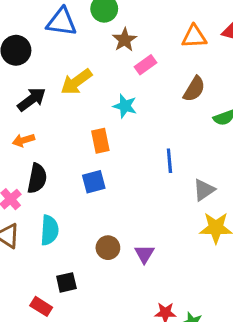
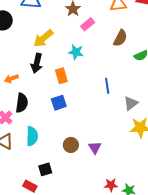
black arrow: (32, 99) -> (37, 63), moved, turned 144

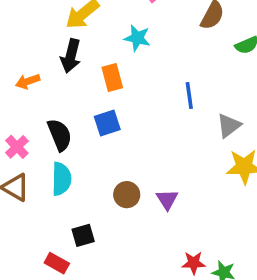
black semicircle: (22, 103) -> (60, 135), moved, turned -30

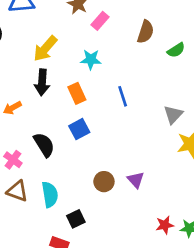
blue line: (189, 96) -> (123, 96), moved
cyan semicircle: (61, 179) -> (50, 195), moved

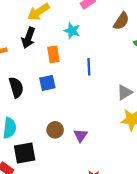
black square: (76, 219) -> (25, 153), size x1.5

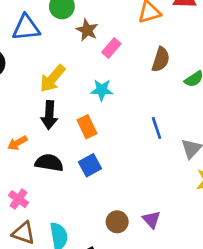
blue line: (89, 67) -> (157, 128), moved
black semicircle: (16, 87) -> (49, 163), moved, turned -48

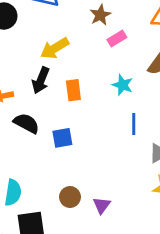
cyan star: (102, 90) -> (123, 85), moved
orange rectangle: (87, 127) -> (73, 90), moved

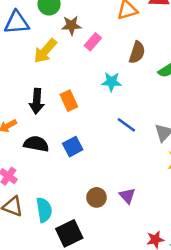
brown star: (100, 15) -> (71, 25), turned -30
yellow arrow: (55, 48) -> (45, 51), moved
blue line: (134, 124) -> (126, 125), moved, turned -36

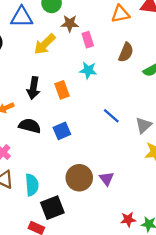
pink rectangle: (93, 42) -> (88, 40), turned -63
cyan star: (111, 82) -> (88, 70), moved
brown circle: (97, 197) -> (79, 178), size x1.5

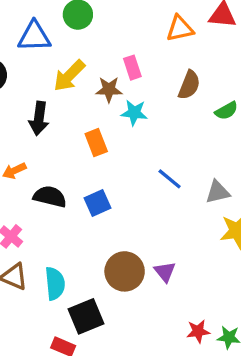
brown star: (70, 23) -> (109, 89), moved
black arrow: (33, 88) -> (39, 118), moved
gray triangle: (144, 125) -> (218, 192), turned 30

